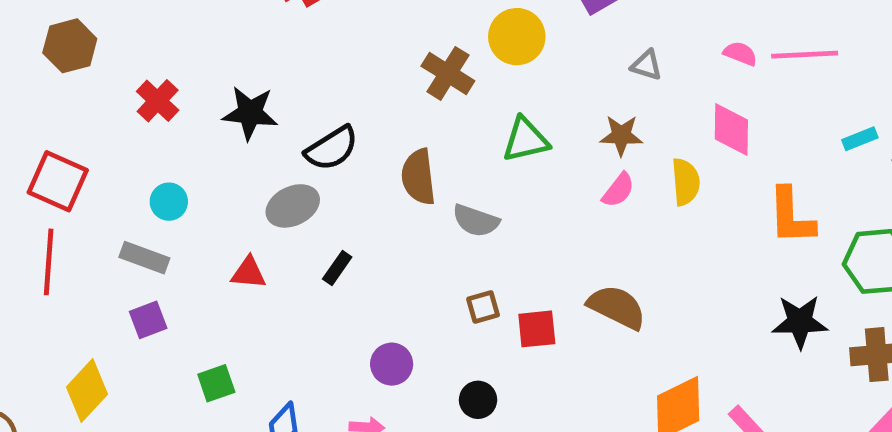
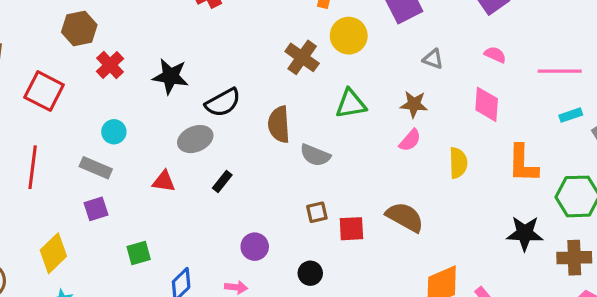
brown hexagon: (70, 46) -> (79, 28), moved
pink line: (805, 55) -> (560, 71), moved
red square: (58, 181) -> (44, 91), moved
yellow semicircle: (686, 182) -> (458, 163), moved

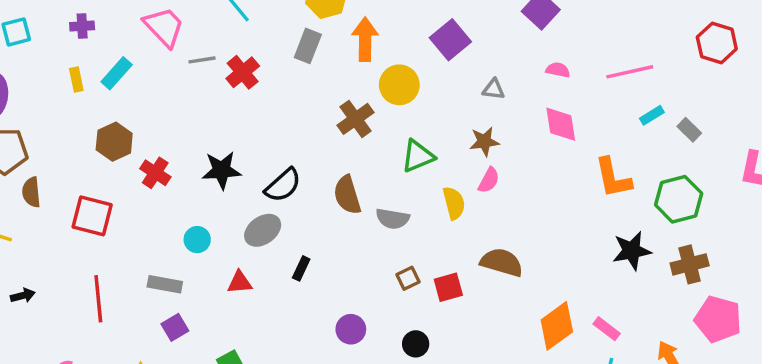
brown cross: (302, 57) -> (355, 119), turned 32
cyan circle: (114, 132) -> (197, 240), moved
yellow semicircle: (458, 163) -> (454, 203), moved

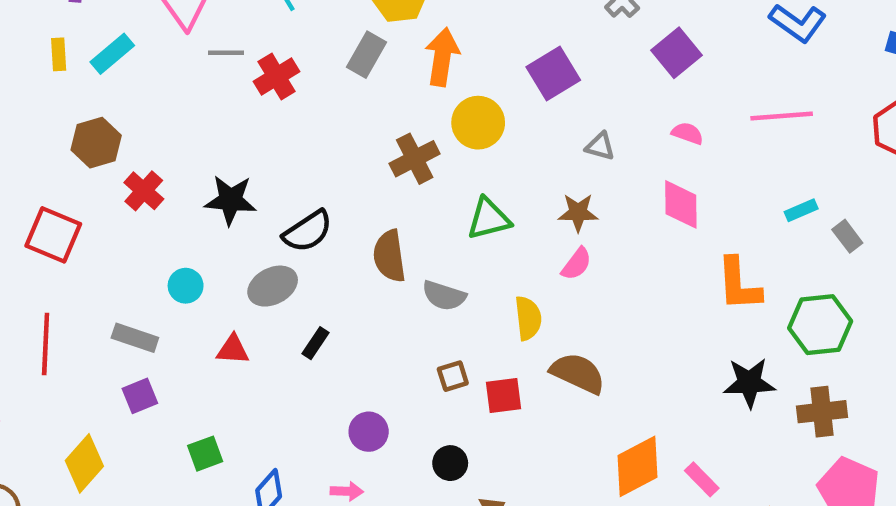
pink line: (630, 72) -> (782, 116), moved
yellow semicircle: (454, 203) -> (528, 318), moved

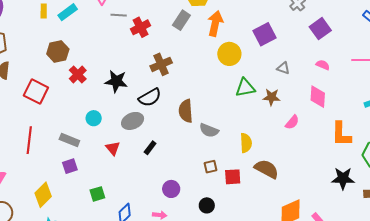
brown cross: (415, 159) -> (161, 64), moved
green triangle: (489, 219) -> (245, 88), moved
pink semicircle: (577, 264) -> (292, 122), moved
red triangle: (233, 350) -> (113, 148), turned 42

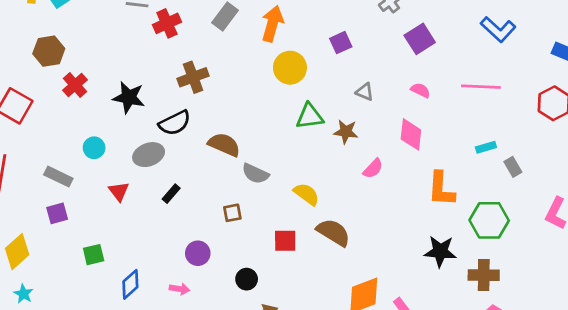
purple square: (264, 34) -> (341, 43), size x0.7
brown semicircle: (186, 111) -> (224, 145), turned 115
yellow semicircle: (246, 143) -> (306, 194), turned -54
brown square: (211, 167) -> (232, 213), moved

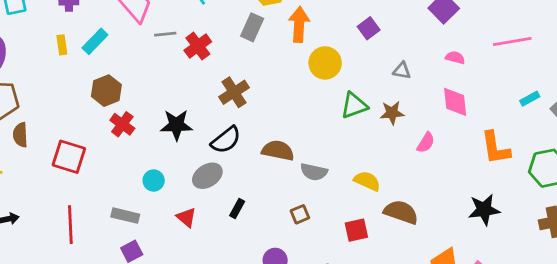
brown hexagon: (49, 51) -> (106, 91), moved
black star: (440, 251) -> (484, 210), moved

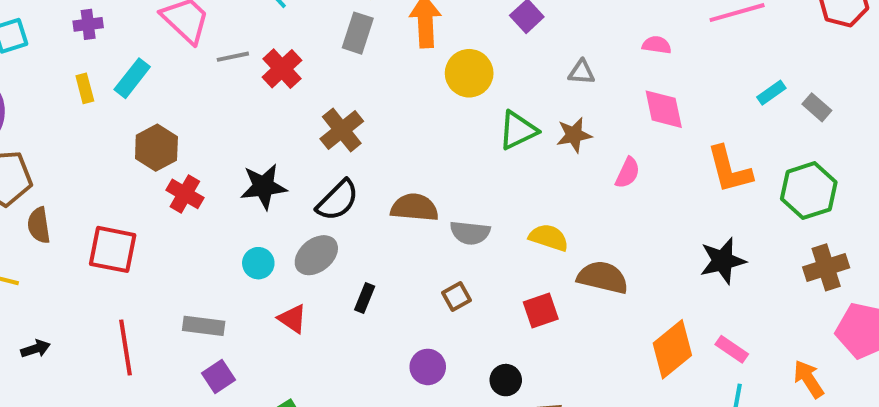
cyan circle: (154, 181) -> (258, 263), moved

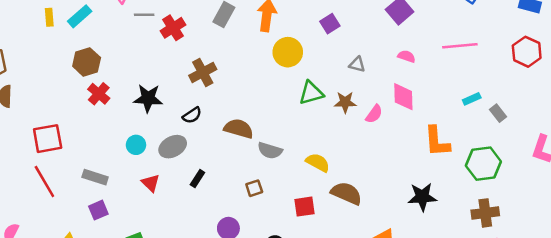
pink semicircle: (628, 173) -> (374, 114), moved
black semicircle: (338, 200) -> (192, 115), size x0.7
red square: (113, 249) -> (48, 139), moved, turned -32
red line: (125, 348) -> (44, 181), turned -32

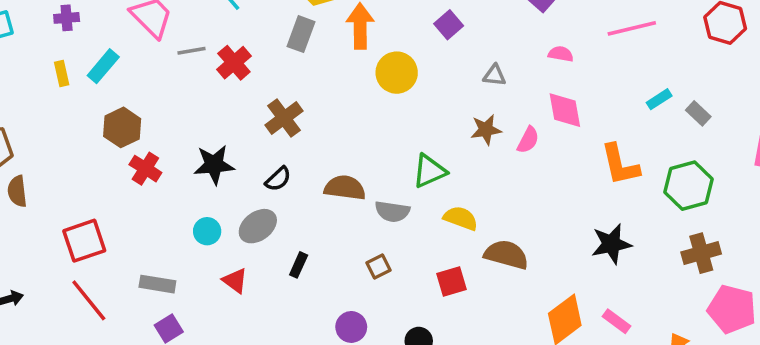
green triangle: (311, 93) -> (429, 171), moved

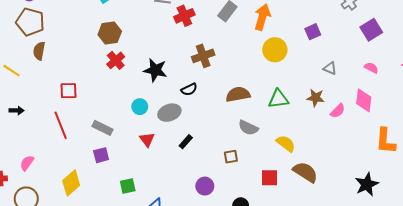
green triangle: (429, 171) -> (278, 99), moved
brown semicircle: (345, 188) -> (238, 94), moved, turned -35
red square: (84, 241) -> (68, 91), size x0.7
black star: (611, 244) -> (367, 184), turned -30

